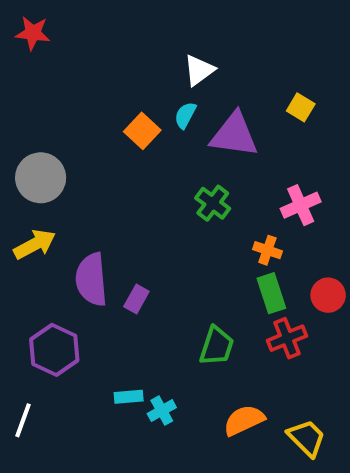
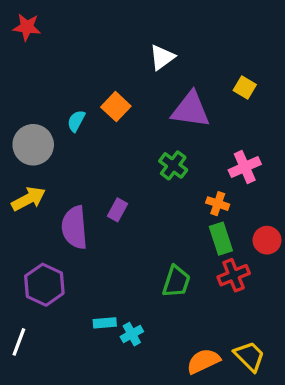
cyan semicircle: (185, 115) -> (76, 121), moved
purple rectangle: (136, 299) -> (117, 210), moved
orange semicircle: (244, 420) -> (203, 361), moved

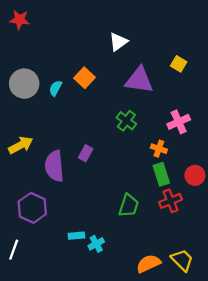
gray circle: (33, 145) -> (24, 84), moved

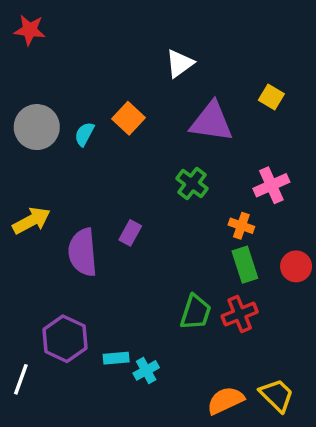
red cross: (171, 201) -> (240, 314), moved
purple hexagon: (32, 208) -> (65, 339), moved

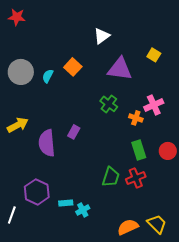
orange cross: (241, 226) -> (136, 118), moved

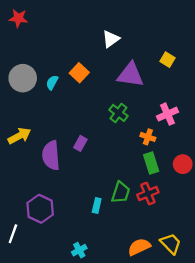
orange cross: (136, 118) -> (148, 137), moved
cyan rectangle: (66, 203) -> (97, 206), moved, turned -72
cyan cross: (83, 210) -> (79, 250), moved

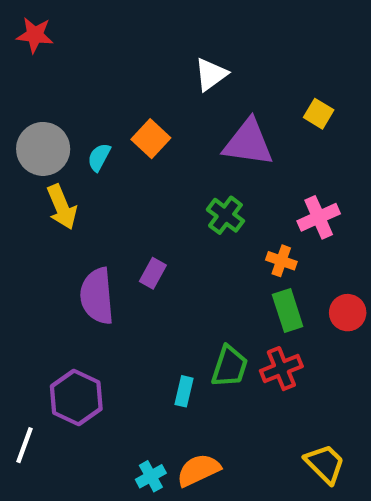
yellow arrow: (19, 136) -> (62, 207), moved, turned 95
orange semicircle: (139, 247) -> (198, 470), moved

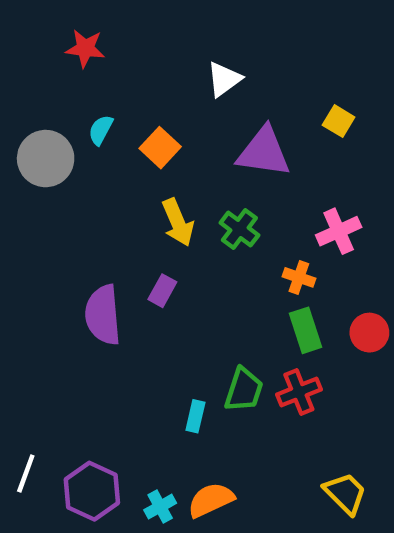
red star: (35, 35) -> (85, 48), moved
cyan semicircle: (99, 157) -> (101, 130), moved
yellow arrow: (62, 207) -> (178, 222), moved
purple hexagon: (76, 398) -> (92, 491), moved

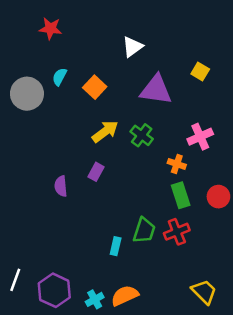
yellow arrow: (178, 222) -> (105, 131), turned -104
purple semicircle: (103, 315) -> (61, 186), size x0.6

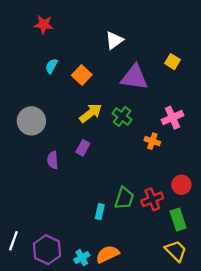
gray circle: (27, 94) -> (31, 121), moved
green rectangle: (181, 195) -> (178, 219), moved
red circle: (218, 197) -> (181, 185), moved

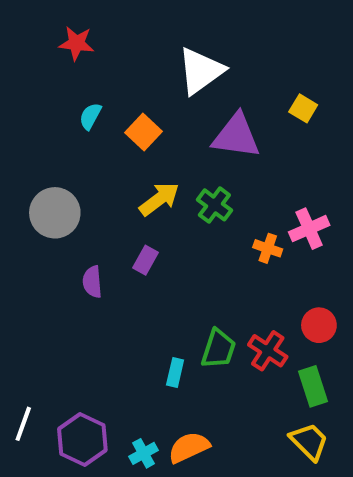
white triangle: (114, 40) -> (201, 71), size x1.5
pink cross: (172, 118) -> (309, 229), moved
red cross: (152, 199) -> (268, 351), turned -35

